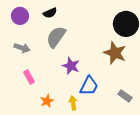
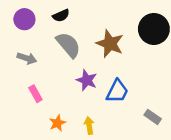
gray semicircle: (56, 37) -> (68, 45), turned 105
brown star: (115, 53) -> (110, 44), moved
blue trapezoid: (89, 86) -> (117, 91), moved

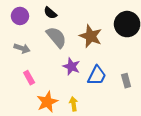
black semicircle: (61, 16) -> (50, 13), turned 64
gray rectangle: (153, 117) -> (126, 81), moved, turned 40
orange star: (57, 123) -> (47, 102), size x1.5

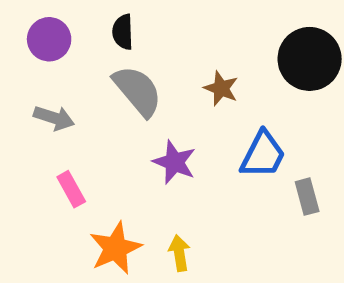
black semicircle: (50, 13) -> (123, 32), turned 48
brown star: (91, 36) -> (221, 88), size x0.6
blue trapezoid: (97, 76) -> (263, 155), moved

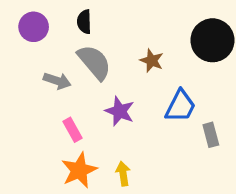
gray arrow: (54, 118) -> (57, 81), moved
pink rectangle: (71, 189) -> (72, 130), moved

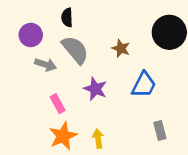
purple circle: (34, 27) -> (31, 35), moved
gray rectangle: (211, 135) -> (160, 131), moved

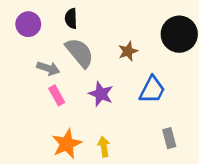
purple circle: (31, 35) -> (28, 24), moved
brown star: (121, 48) -> (128, 51), turned 30
pink rectangle: (58, 104) -> (57, 95), moved

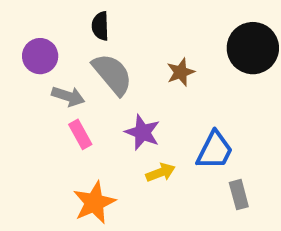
purple circle: (28, 24) -> (40, 56), moved
blue trapezoid: (152, 90) -> (215, 150), moved
yellow arrow: (104, 147) -> (161, 172), moved, turned 78

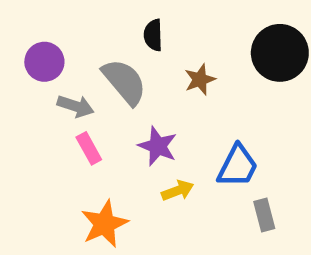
black semicircle: (100, 26) -> (153, 35), moved

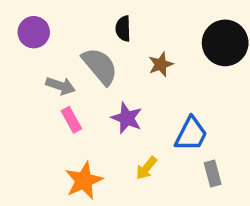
purple circle: (44, 62) -> (34, 32), moved
yellow arrow: (178, 191) -> (146, 168), moved, turned 150

